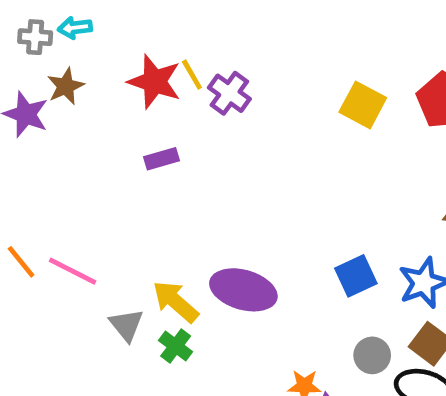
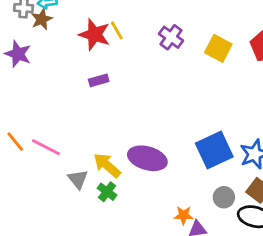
brown star: (66, 86) -> (42, 19), moved
purple cross: (229, 93) -> (171, 37), moved
blue square: (356, 276) -> (214, 150), size x1.5

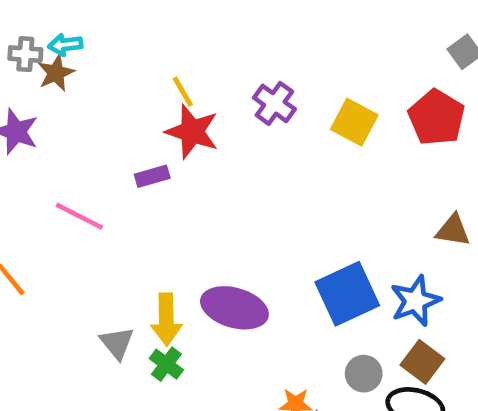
red star: (95, 34) -> (192, 132), moved
pink line: (46, 147) -> (79, 216), moved
yellow arrow: (107, 165) -> (166, 320), turned -132

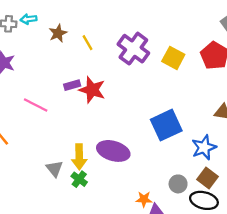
brown star: (56, 73) -> (58, 33), moved
purple cross: (274, 103) -> (133, 49), size x1.5
red star: (192, 132) -> (92, 90), moved
blue square: (347, 294) -> (166, 125), moved

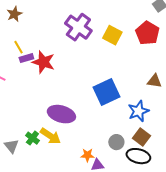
yellow line: (87, 43) -> (18, 47), moved
yellow arrow: (79, 157) -> (50, 136), moved, turned -55
gray triangle: (54, 169) -> (11, 146), moved

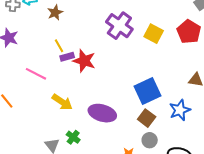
yellow arrow: (50, 136) -> (62, 102), moved
brown square: (141, 137) -> (147, 118), moved
gray circle: (116, 142) -> (150, 140), moved

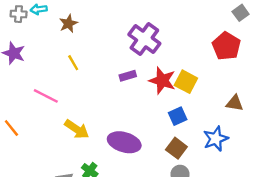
yellow square: (154, 34) -> (186, 82), moved
purple rectangle: (67, 57) -> (128, 76), moved
red star: (84, 61) -> (162, 81), moved
blue square: (148, 91) -> (178, 116), size x0.6

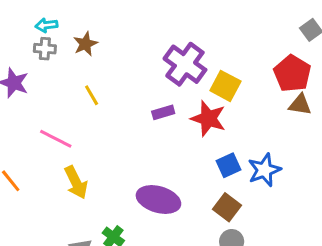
gray cross: (19, 14) -> (45, 49), moved
yellow square: (186, 82) -> (225, 86), moved
brown triangle: (235, 103) -> (300, 105), moved
yellow arrow: (77, 129) -> (76, 182), moved, turned 30
blue star: (216, 139) -> (264, 170), moved

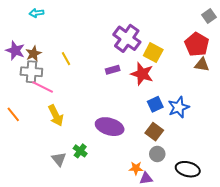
brown star: (85, 44) -> (33, 54), moved
gray cross: (45, 49) -> (31, 72), moved, size x1.5

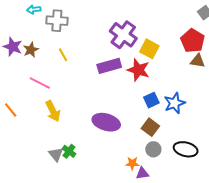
purple rectangle: (113, 70) -> (109, 66), size x1.6
gray cross: (31, 72) -> (57, 21), moved
green cross: (80, 151) -> (69, 151), moved
black ellipse: (188, 169) -> (186, 149), moved

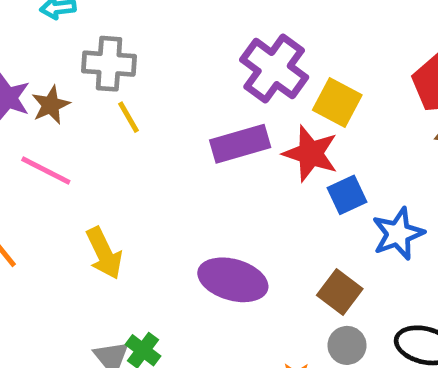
gray cross: (57, 21) -> (109, 64), moved
pink line: (40, 83) -> (46, 171), moved
blue square: (151, 100) -> (347, 195), moved

